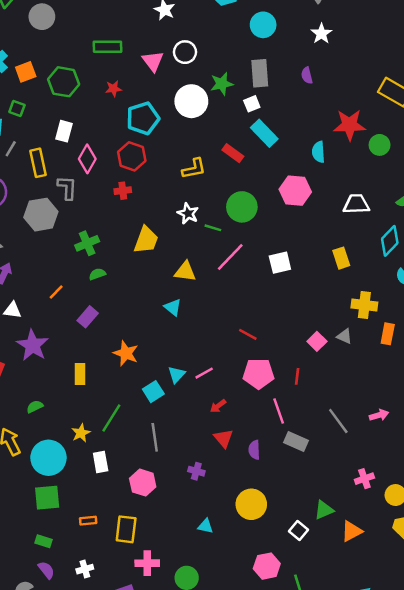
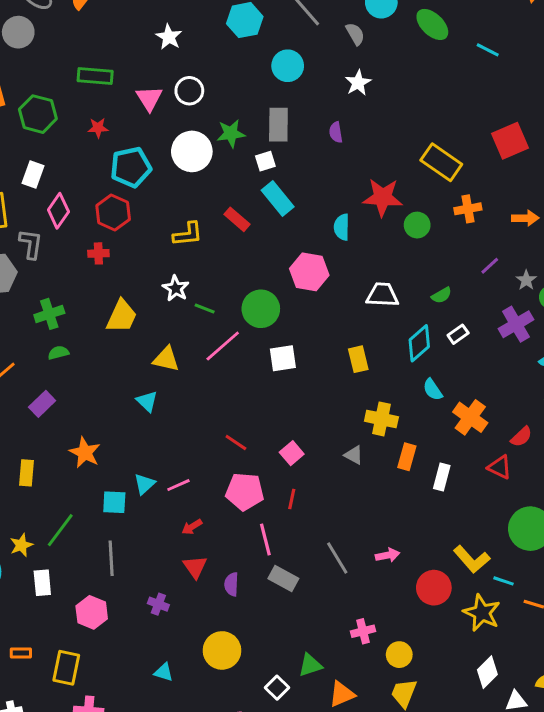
green circle: (242, 207) -> (261, 309), moved
pink square: (317, 341) -> (292, 453), moved
cyan square: (153, 392) -> (114, 502), turned 30

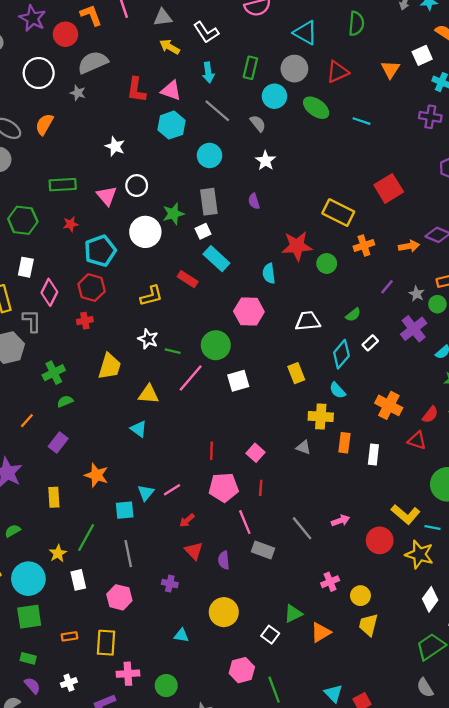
cyan semicircle: (433, 390) -> (337, 390), moved
red line: (236, 442) -> (211, 451), turned 66

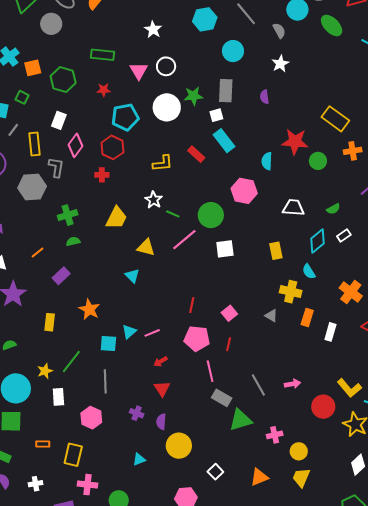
purple semicircle: (224, 560) -> (161, 422), moved
green triangle: (293, 614) -> (240, 420), moved, size x1.4
cyan triangle: (181, 635) -> (139, 459), turned -40

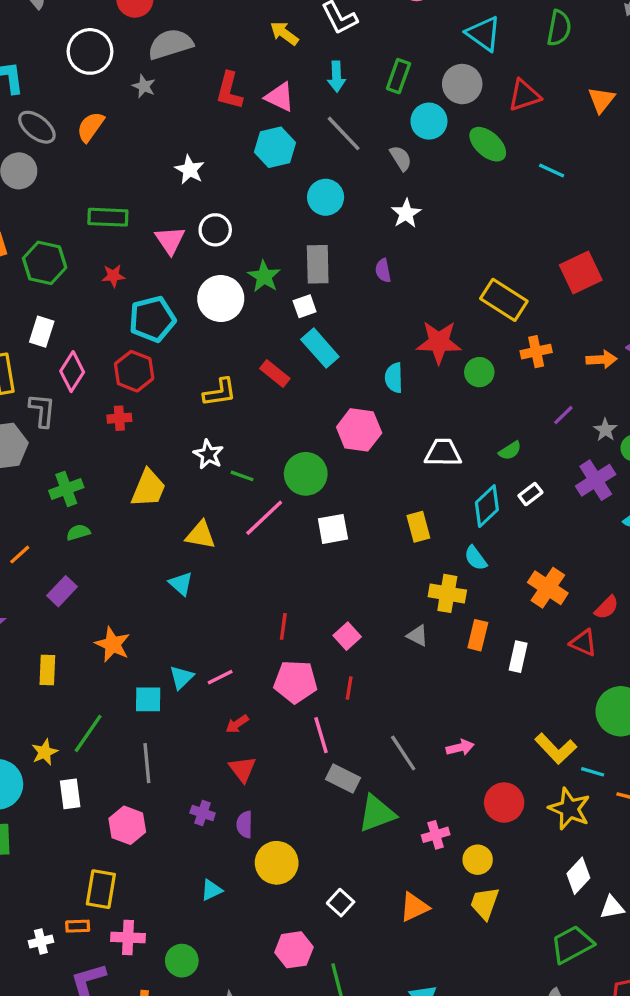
green star: (193, 96) -> (264, 276), turned -30
red circle: (323, 407) -> (504, 803), moved
orange rectangle: (43, 444) -> (78, 926), moved

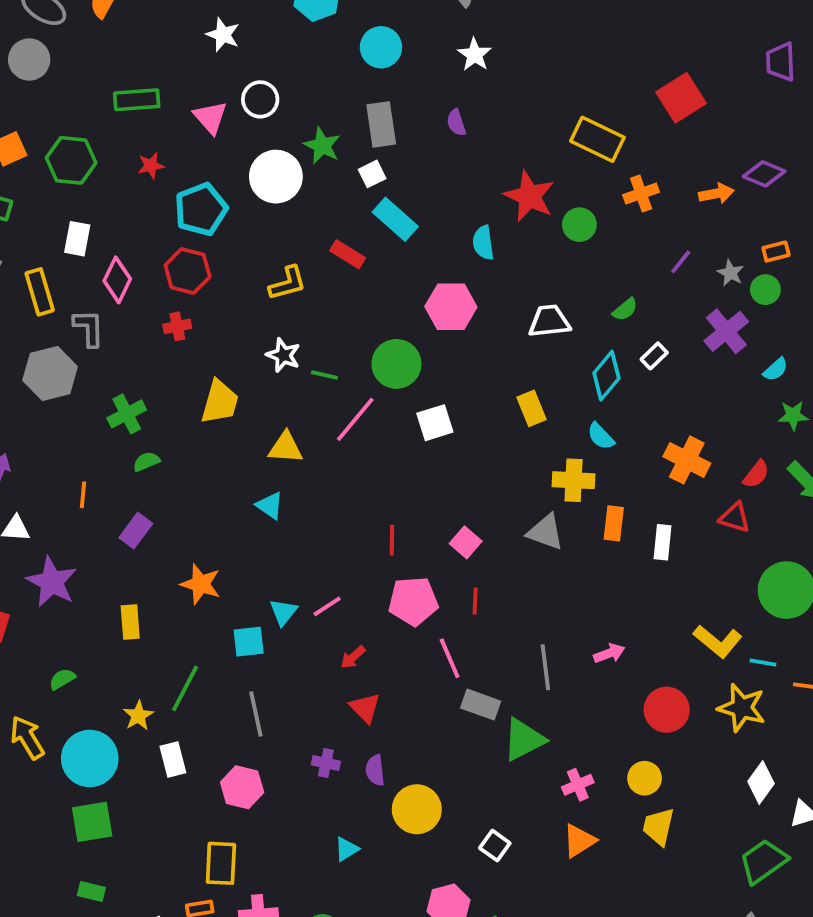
red star: (439, 342) -> (529, 196), turned 30
orange line: (20, 555) -> (83, 495), turned -35
gray triangle: (417, 636) -> (545, 532), size x1.5
gray line: (403, 753) -> (545, 667), turned 33
pink cross: (436, 835) -> (578, 785), moved

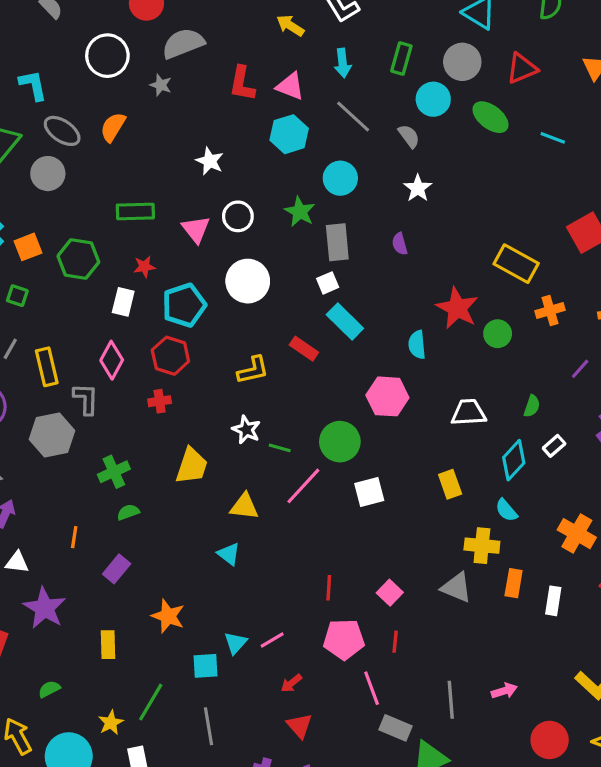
green star: (322, 146) -> (300, 212), moved
white rectangle: (77, 239) -> (123, 302), moved
green semicircle: (625, 310) -> (532, 406), turned -35

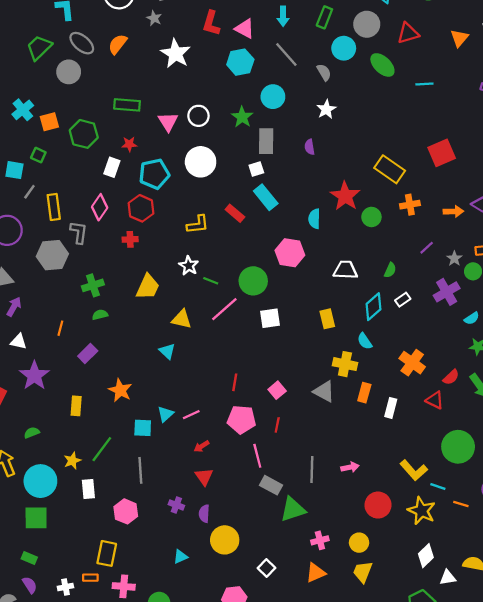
cyan line: (553, 138) -> (424, 84), turned -30
white star: (210, 161) -> (176, 54), moved, size x1.5

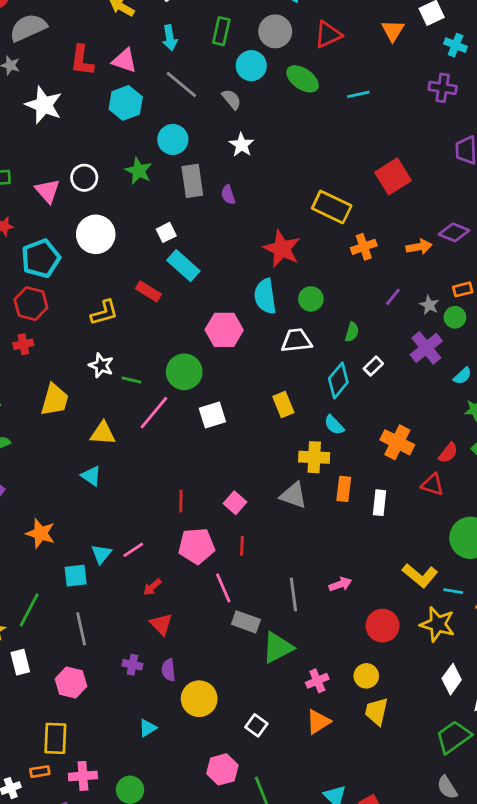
gray rectangle: (266, 141) -> (192, 181), moved
green circle: (371, 217) -> (311, 299), moved
cyan semicircle: (314, 219) -> (265, 296), moved, size x1.4

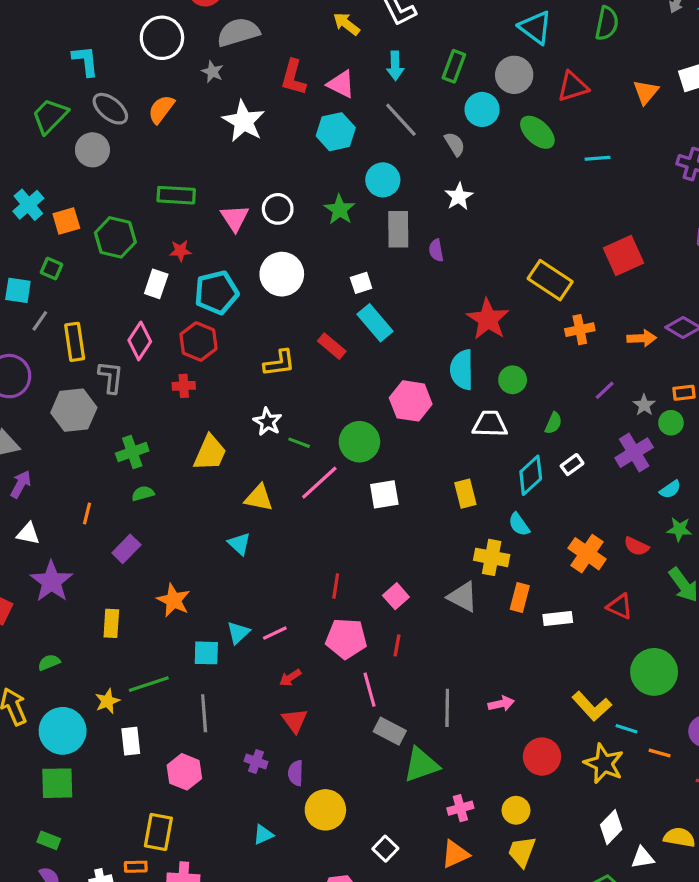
red semicircle: (448, 453) -> (636, 546), moved, turned 70
white rectangle: (380, 503) -> (558, 619), turned 70
green line: (29, 610) -> (149, 684), turned 36

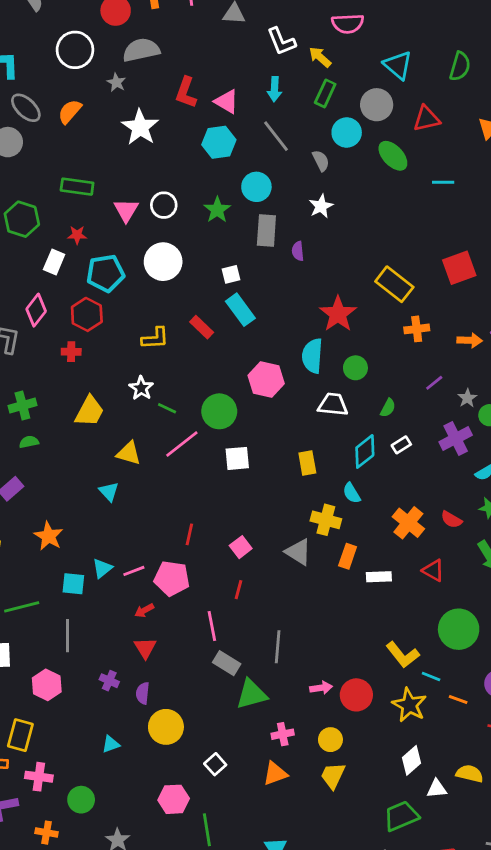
yellow arrow: (346, 24) -> (320, 57), moved
pink pentagon: (346, 639) -> (172, 578), moved
pink arrow: (501, 704) -> (321, 688), moved

